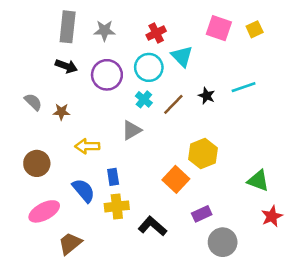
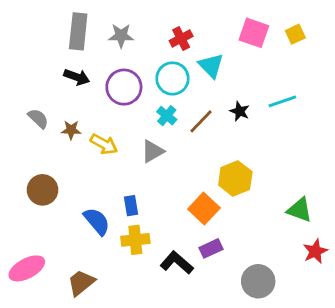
yellow arrow: (87, 146) -> (104, 144), moved, turned -150
pink ellipse: (44, 211) -> (27, 268), moved
purple rectangle: (202, 214) -> (211, 248), moved

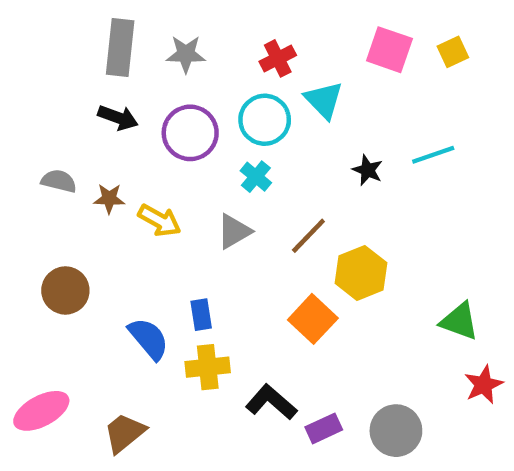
gray semicircle: (38, 118) -> (59, 181), turned -30
brown line: (201, 121) -> (308, 236), moved
purple rectangle: (211, 248) -> (324, 428), moved

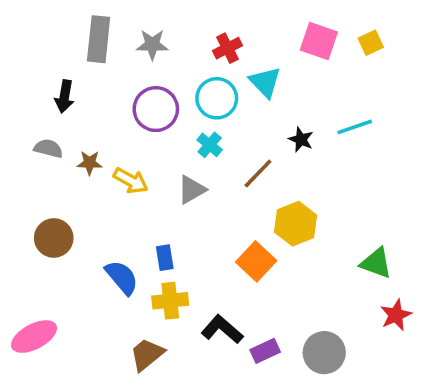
black arrow: (118, 118) -> (64, 96), moved, turned 80
brown line: (308, 236) -> (258, 174), moved
brown trapezoid: (125, 433) -> (147, 354), moved

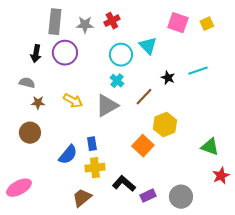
red cross: (227, 48) -> (112, 21), moved
purple circle: (156, 109) -> (65, 53), moved
brown star: (90, 163) -> (38, 103), moved
gray triangle: (192, 190) -> (107, 106), size x1.4
blue semicircle: (122, 277) -> (68, 155), turned 80

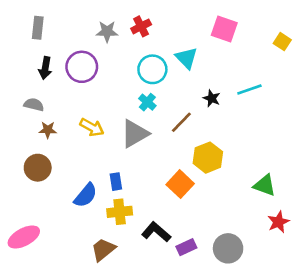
gray rectangle: (55, 22) -> (38, 28), moved, size x0.7
yellow square: (207, 24) -> (282, 42), moved, turned -32

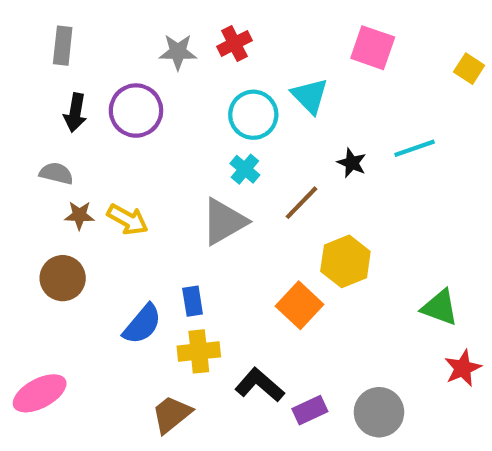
yellow arrow: (92, 127) -> (128, 219), moved

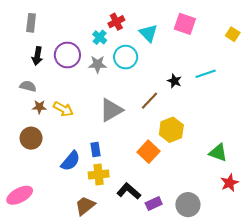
gray star: (178, 52) -> (98, 64), moved
cyan triangle: (310, 96) -> (148, 33), moved
cyan cross: (245, 169) -> (100, 37), moved

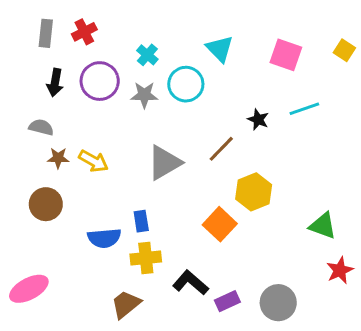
red cross: (116, 22) -> (84, 32), moved
pink square: (185, 24) -> (286, 55), moved
blue semicircle: (71, 161) -> (104, 238), turned 45

